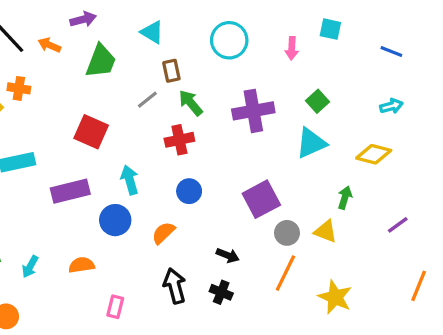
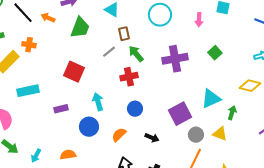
cyan triangle: (311, 143) -> (211, 99), moved
purple rectangle: (70, 191) -> (61, 109), size x0.6
black arrow: (228, 255) -> (152, 138), moved

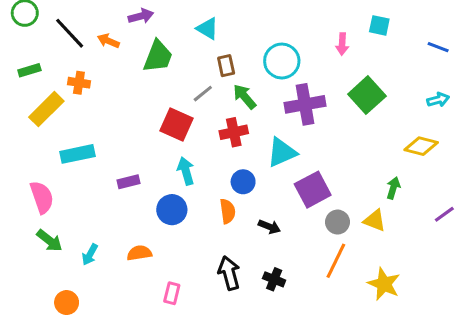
cyan circle: (160, 15) -> (282, 61), moved
green square: (215, 53) -> (367, 95), size x1.6
red square: (74, 72) -> (176, 124), moved
cyan triangle: (211, 99) -> (282, 152), moved
orange semicircle: (119, 135) -> (228, 211), moved, turned 126

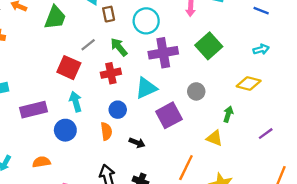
brown rectangle: (226, 66) -> (109, 14), moved
purple rectangle: (129, 182) -> (33, 110), size x1.6
gray circle: (338, 222) -> (196, 91), moved

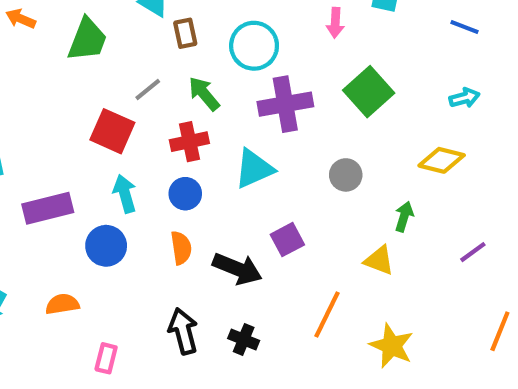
blue circle: (118, 110) -> (185, 194), moved
purple square: (169, 115) -> (287, 240), moved, size x0.7
black arrow: (137, 143) -> (237, 269), size x1.6

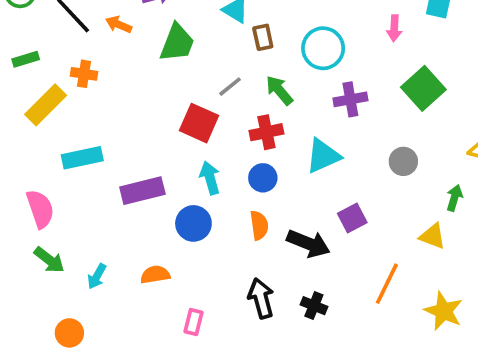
purple cross: (285, 104) -> (350, 99), size x0.7

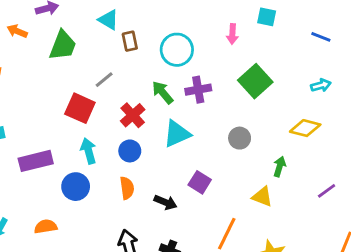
green arrow: (279, 90) -> (163, 92), moved
red cross: (266, 132) -> (133, 115), turned -30
purple square: (352, 218) -> (200, 182), turned -30
black arrow: (308, 244) -> (165, 202), size x0.7

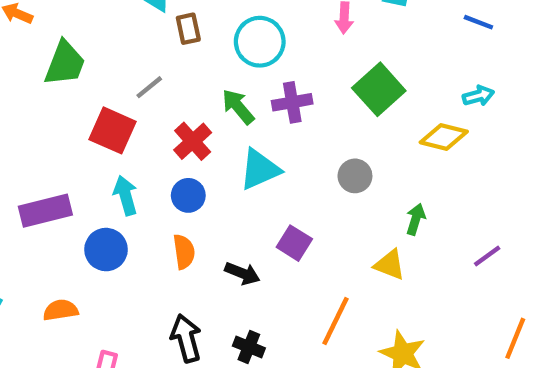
green trapezoid: (63, 45) -> (65, 63), moved
yellow diamond: (305, 128) -> (444, 137), moved

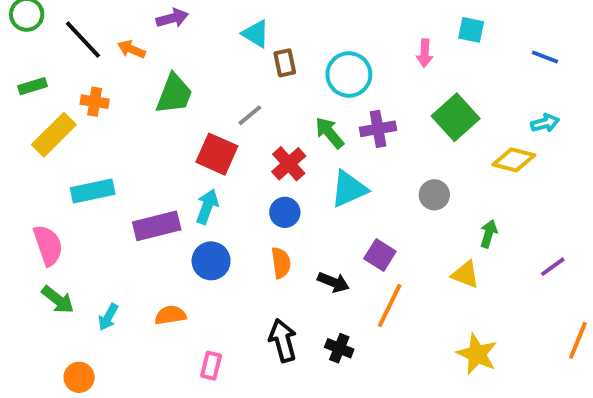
cyan arrow: (125, 195) -> (207, 206), moved, turned 36
orange line: (336, 321) -> (390, 305), moved

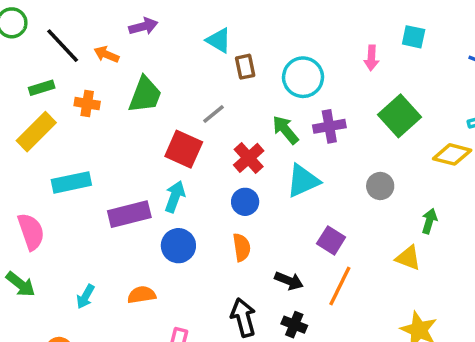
green rectangle: (32, 86) -> (42, 88), moved
orange cross: (95, 102) -> (87, 104), moved
black arrow: (333, 282) -> (289, 281), moved
green arrow: (58, 300) -> (20, 284), moved

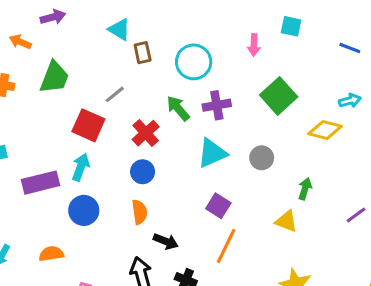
cyan triangle: (303, 181) -> (212, 153), moved
black arrow: (289, 281) -> (166, 241), moved

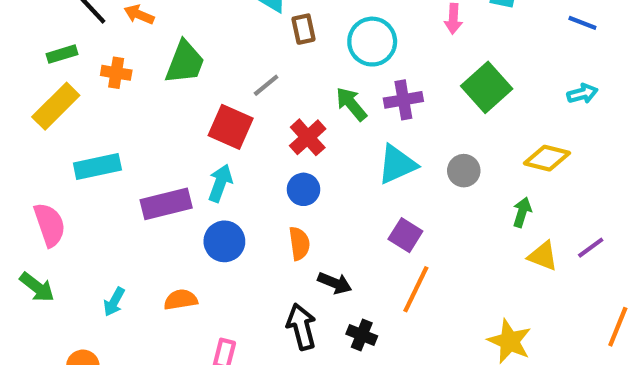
yellow diamond: (325, 130) -> (547, 158), moved
yellow triangle: (286, 221) -> (543, 256), moved

